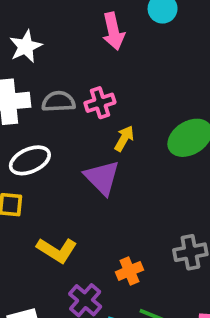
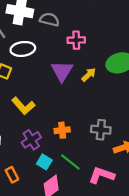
pink cross: (100, 103) -> (76, 40), moved
yellow arrow: (124, 138) -> (89, 75), moved

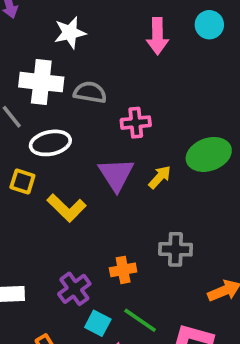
yellow L-shape: (23, 106) -> (67, 208), moved
gray cross: (101, 130) -> (175, 249), moved

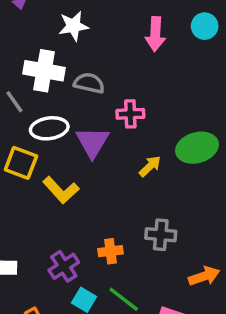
purple triangle: (116, 174) -> (92, 142), moved
yellow square: (22, 181) -> (21, 163), size x1.4

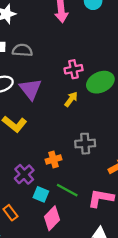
pink cross: (130, 114) -> (74, 69), moved

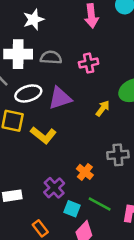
pink cross: (74, 69) -> (89, 63), moved
purple triangle: (31, 89) -> (60, 98), turned 50
orange cross: (54, 160) -> (85, 172), turned -35

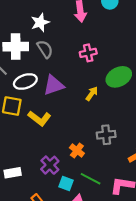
white star: (34, 20) -> (40, 22), moved
gray semicircle: (51, 57) -> (45, 49), turned 54
pink cross: (89, 63) -> (88, 53), moved

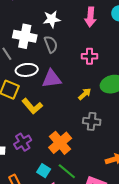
gray cross: (106, 135) -> (92, 121), moved
orange cross: (77, 151) -> (60, 143), size x1.6
purple cross: (50, 165) -> (23, 142), moved

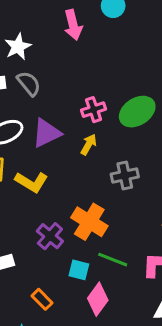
pink cross: (89, 56) -> (94, 110), moved
yellow arrow: (85, 94) -> (89, 145), moved
purple cross: (23, 142) -> (50, 236), moved

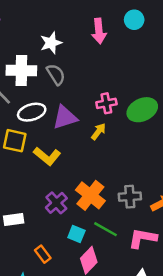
gray cross: (125, 176) -> (130, 197), moved

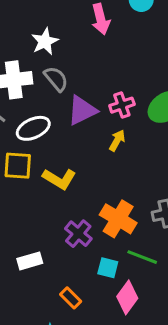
purple triangle: (65, 117) -> (82, 110), moved

